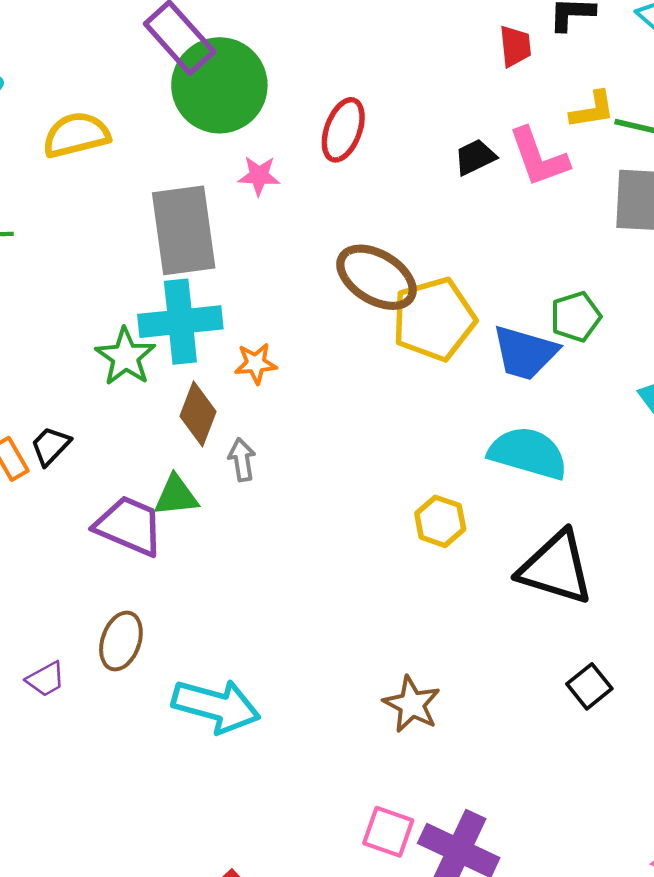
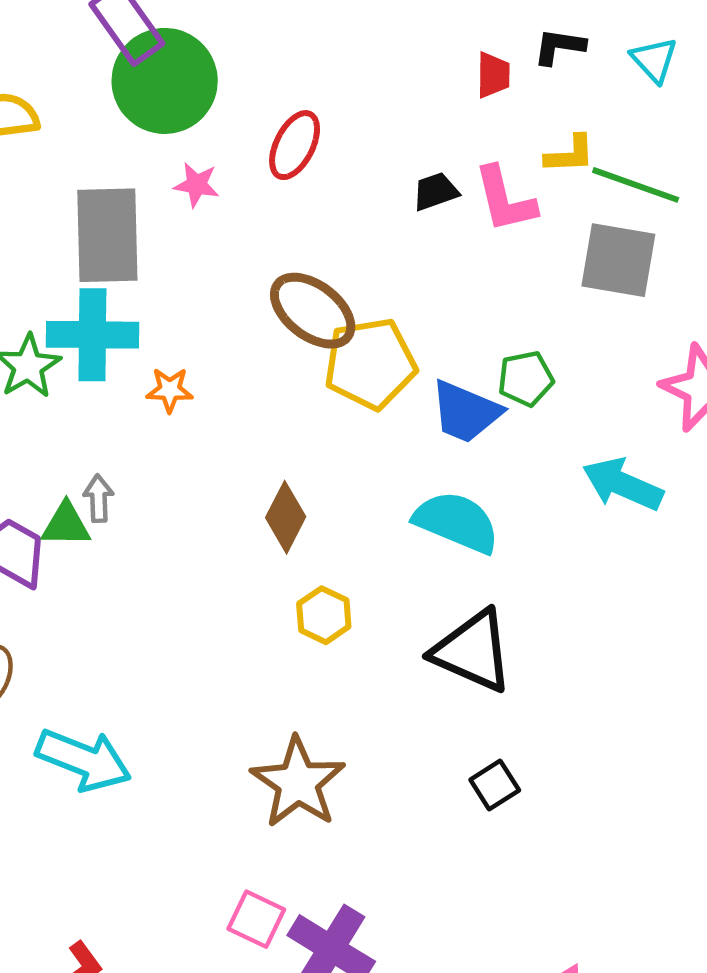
brown diamond: (198, 414) -> (286, 517), moved
gray arrow: (242, 460) -> (98, 498), moved
yellow hexagon: (440, 521) -> (324, 615), moved
brown star: (412, 704) -> (298, 782), size x1.5

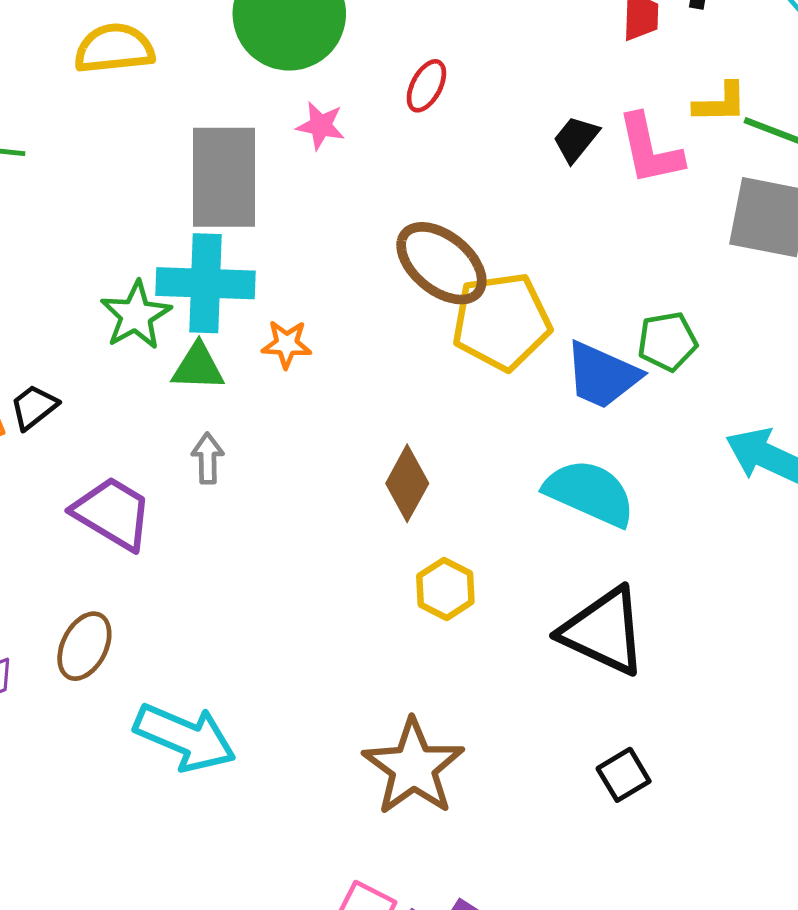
red ellipse: (295, 145) -> (426, 86), size x0.7
black trapezoid: (436, 191) -> (576, 139), turned -33
green triangle: (66, 525) -> (198, 367), moved

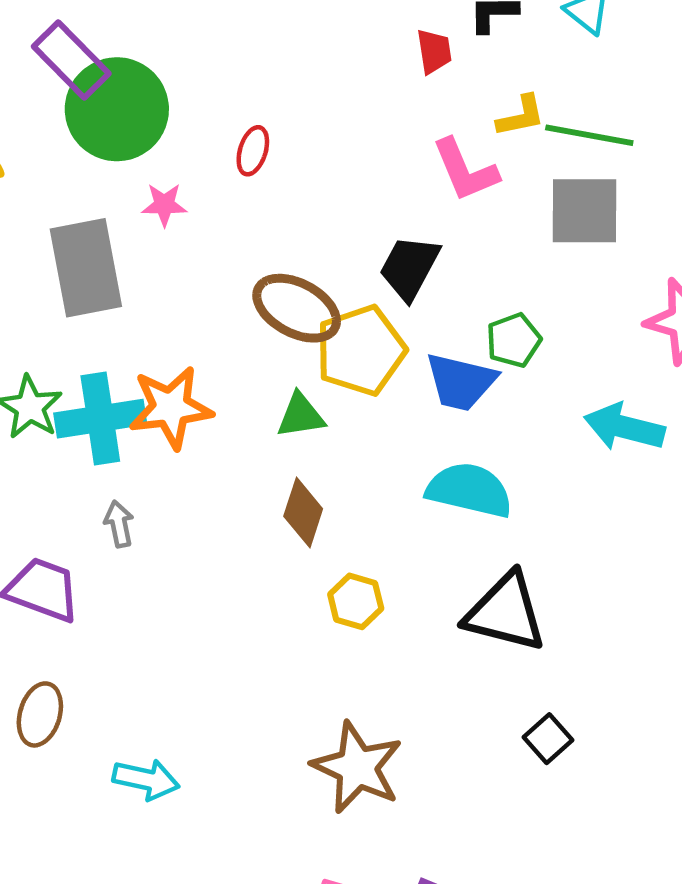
black trapezoid: (576, 139) -> (409, 267), moved, size x1.5
cyan cross: (206, 283) -> (100, 419), moved
orange star: (287, 344) -> (171, 408), size x1.8
green triangle: (198, 367) -> (301, 415), moved
cyan arrow: (185, 737) -> (146, 779), size x0.7

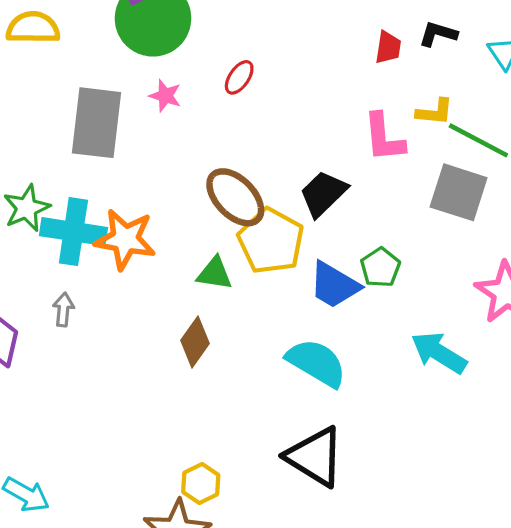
green pentagon: (514, 340) -> (380, 267), turned -30
yellow pentagon: (361, 350) -> (271, 241), turned 30
yellow hexagon: (356, 601) -> (201, 483), moved

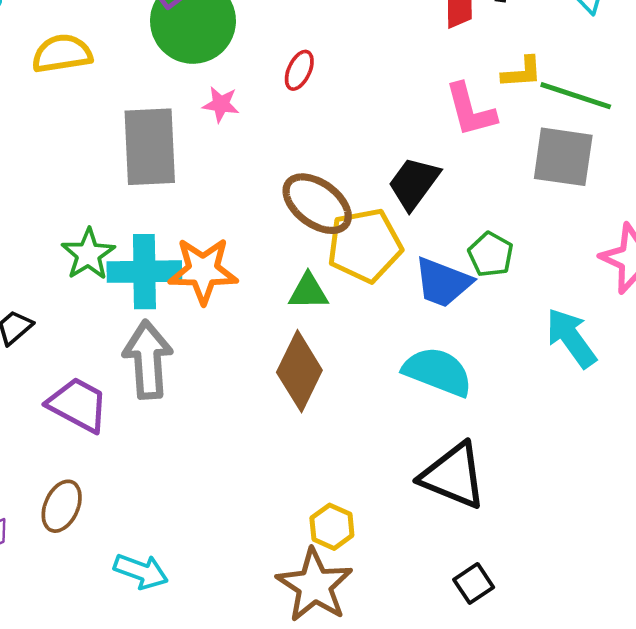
yellow pentagon: (271, 241) -> (365, 245), turned -30
gray arrow: (63, 310) -> (148, 360), size x2.0
brown diamond: (195, 342) -> (299, 371), size x1.4
cyan arrow: (439, 353) -> (571, 338), turned 32

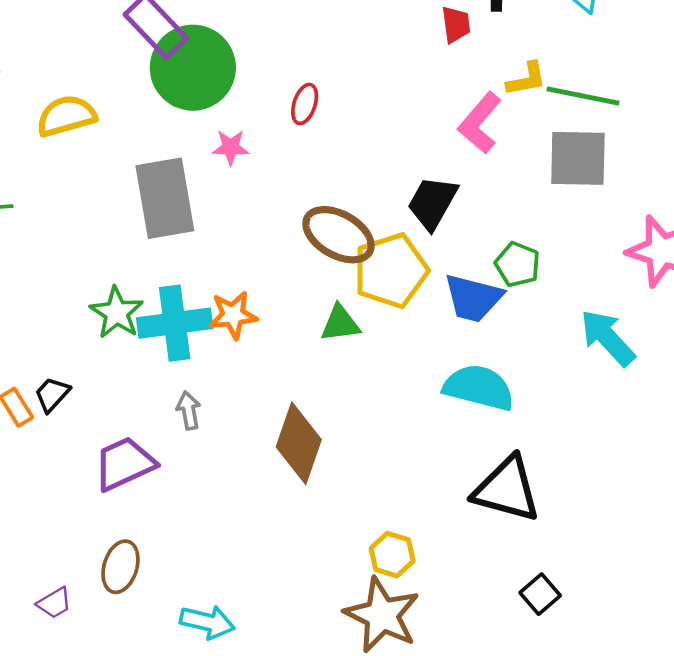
pink L-shape: (470, 110) -> (480, 123), turned 62
orange star: (203, 271) -> (233, 315), size x0.7
gray arrow: (148, 360) -> (189, 410), size x0.5
brown diamond: (299, 371) -> (299, 443), moved
purple trapezoid: (78, 405) -> (124, 464), turned -46

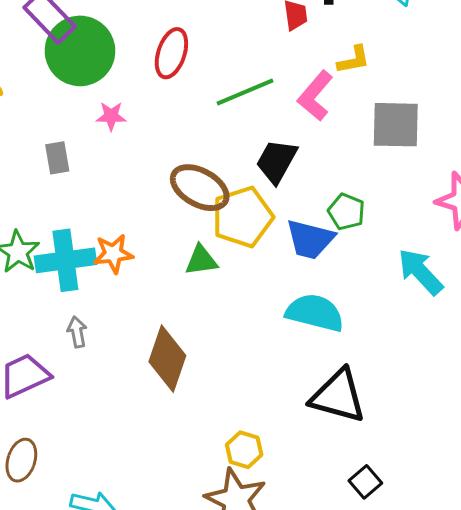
green line: (583, 96) -> (245, 92), moved, turned -34
red ellipse: (305, 104) -> (171, 53), moved, size x1.5
gray rectangle: (165, 198) -> (57, 158), size x0.5

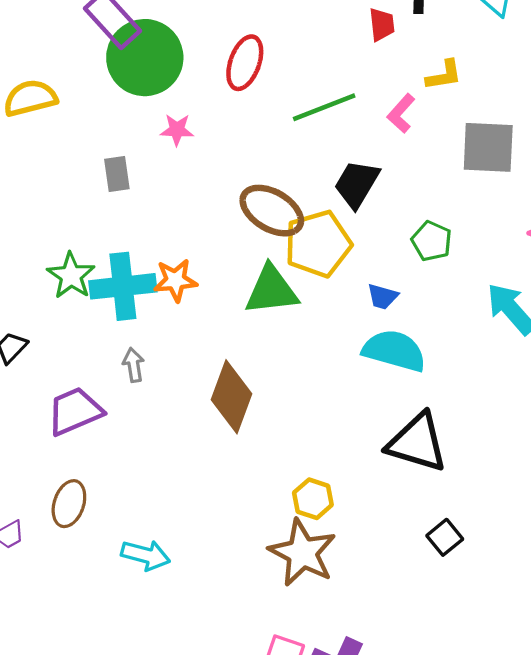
pink L-shape: (315, 96) -> (401, 113), size x0.7
blue trapezoid: (310, 239) -> (383, 296), moved, size x0.6
green triangle: (201, 260) -> (271, 290), size x1.5

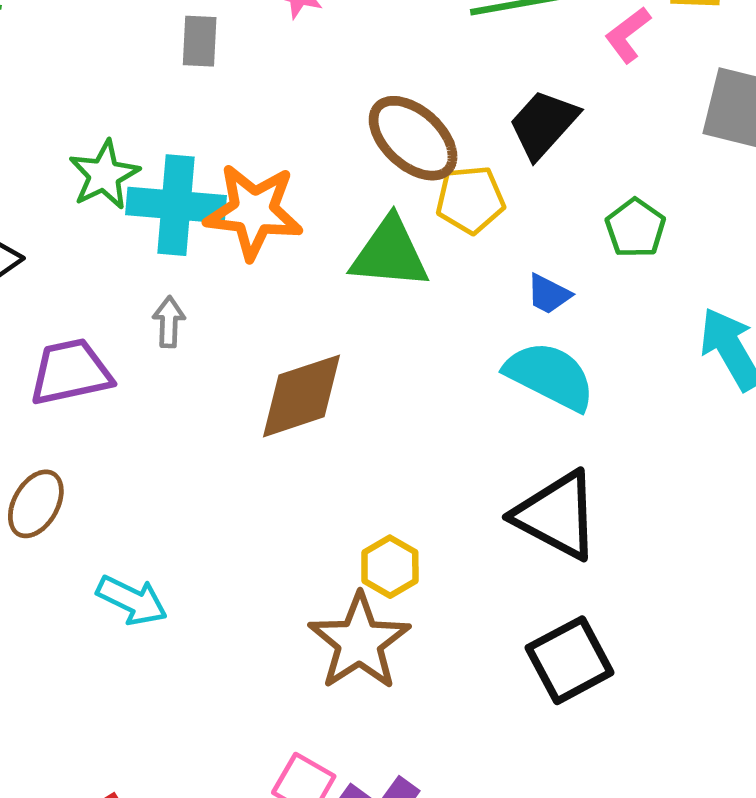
yellow pentagon: (318, 244) -> (470, 200), size x0.7
orange star: (175, 280) -> (254, 211), size x1.5
brown diamond: (232, 397) -> (302, 396), turned 40
black square: (445, 537) -> (570, 660), size x1.6

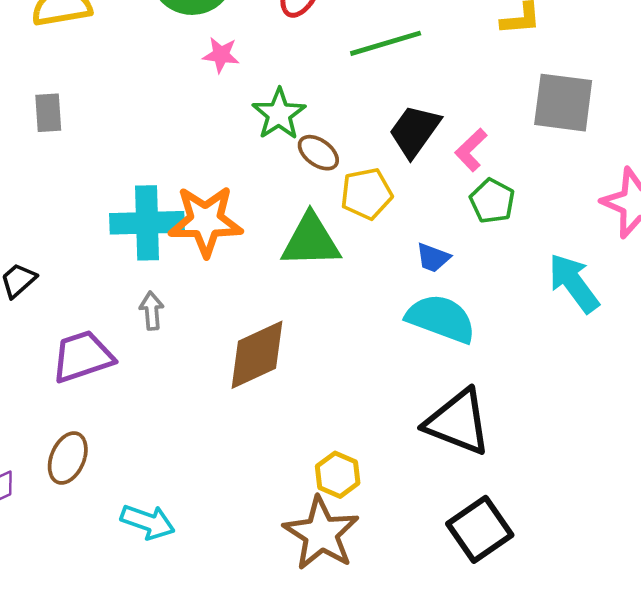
pink L-shape: (628, 35) -> (471, 150), moved
gray rectangle: (200, 41) -> (48, 113), moved
brown ellipse: (413, 138) -> (318, 153), size x0.6
green star: (104, 175) -> (279, 114), moved

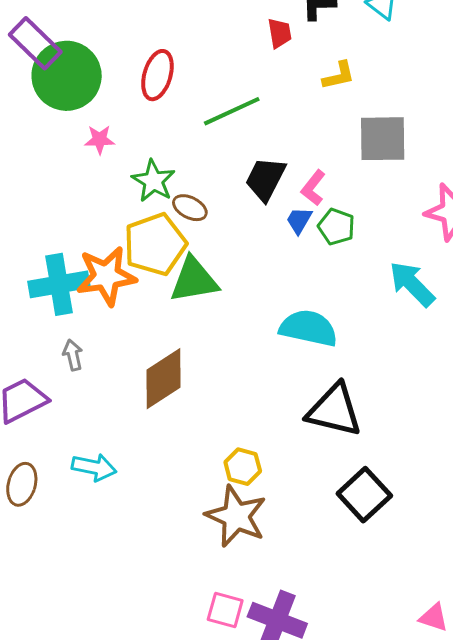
yellow pentagon: (366, 194) -> (155, 244), moved, size x1.5
blue trapezoid: (433, 258) -> (299, 220), moved, turned 108
cyan arrow: (148, 522) -> (94, 467), moved

